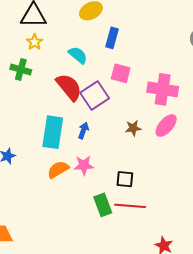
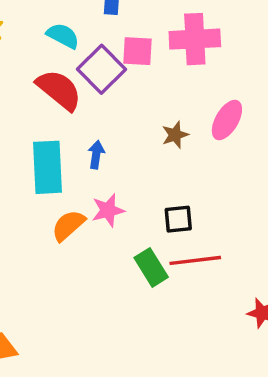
pink cross: (163, 89) -> (195, 39), moved
purple square: (95, 95) -> (102, 69), moved

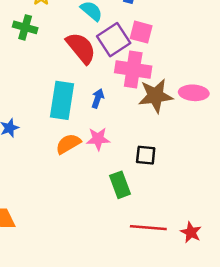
pink cross: (195, 39) -> (133, 69), moved
pink ellipse: (227, 120) -> (194, 93), turned 52
brown star: (175, 135) -> (156, 96), size x1.8
red line: (195, 260) -> (148, 228), moved

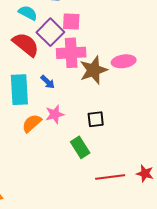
blue arrow: (98, 98) -> (48, 82), turned 126

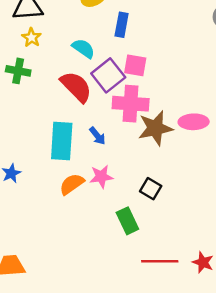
black square: (96, 119) -> (151, 189), turned 30

